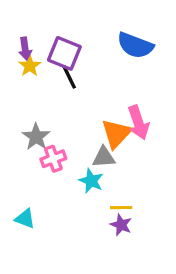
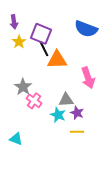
purple arrow: (25, 49) -> (14, 22), moved
orange triangle: (116, 134) -> (57, 60), moved, turned 45
pink cross: (53, 159) -> (34, 101), turned -35
purple star: (121, 225) -> (77, 113), moved

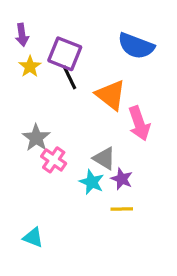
orange triangle: (57, 60) -> (111, 95), moved, turned 40
gray triangle: (66, 100) -> (104, 158), turned 35
cyan triangle: (16, 139) -> (33, 237), moved

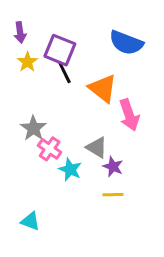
cyan star: (92, 182) -> (70, 170), moved

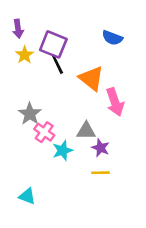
blue semicircle: (126, 43) -> (112, 38), size x0.7
gray triangle: (97, 147) -> (86, 131), turned -30
cyan star: (70, 170) -> (63, 150), turned 30

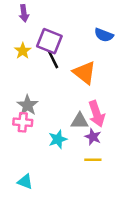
purple arrow: (18, 29) -> (24, 13), moved
pink arrow: (115, 102) -> (97, 114), moved
pink cross: (44, 132) -> (23, 122), moved, turned -30

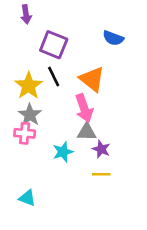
yellow star: (23, 51) -> (29, 86), moved, size x1.5
black line: (53, 59) -> (54, 76), moved
pink arrow: (97, 114) -> (84, 108), moved

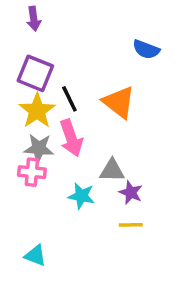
purple square: (54, 45) -> (35, 73), moved
pink arrow: (84, 108) -> (71, 138), moved
gray star: (30, 115) -> (39, 148), turned -30
cyan star: (63, 152) -> (81, 196), turned 30

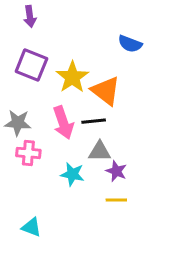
black line: (69, 99) -> (94, 121), moved, turned -70
yellow star: (37, 111) -> (72, 77), moved
gray star: (39, 148) -> (18, 123), moved

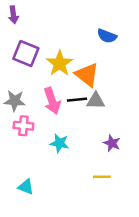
purple arrow: (30, 16) -> (13, 15), moved
gray triangle: (100, 151) -> (96, 101), moved
purple star: (116, 171) -> (112, 143), moved
yellow line: (116, 200) -> (102, 177), moved

